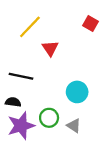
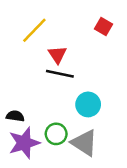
black line: (21, 76) -> (60, 74), moved
gray triangle: (74, 126) -> (84, 143), size x1.6

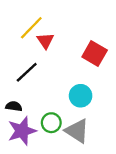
red square: (103, 26) -> (95, 54), moved, size x1.5
red triangle: (57, 55) -> (45, 41), moved
black line: (60, 74) -> (27, 72), moved, turned -55

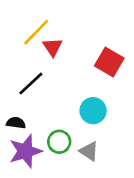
gray triangle: (77, 131) -> (89, 151), size x0.7

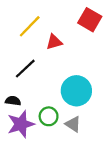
red triangle: (52, 47) -> (54, 42), moved, turned 48
red square: (109, 62) -> (90, 20), moved
cyan circle: (93, 111) -> (76, 91), size x1.4

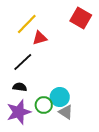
red triangle: (54, 42) -> (40, 38), moved
cyan circle: (76, 91) -> (60, 97), moved, size x0.7
black semicircle: (13, 101) -> (20, 87), moved

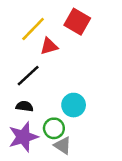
red square: (81, 18) -> (77, 22), moved
cyan circle: (60, 97) -> (74, 105), moved
gray triangle: (66, 112) -> (63, 145), moved

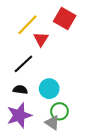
red triangle: (49, 46) -> (41, 39), turned -42
cyan circle: (74, 105) -> (49, 89), moved
green circle: (54, 128) -> (59, 111), moved

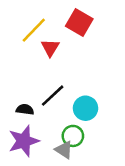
black line: (23, 64) -> (53, 96), moved
cyan circle: (49, 89) -> (85, 108), moved

